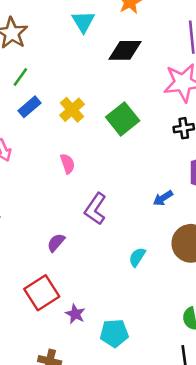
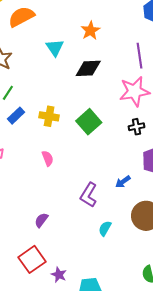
yellow cross: (72, 110) -> (49, 116), turned -36
purple L-shape: (95, 209) -> (89, 195), moved

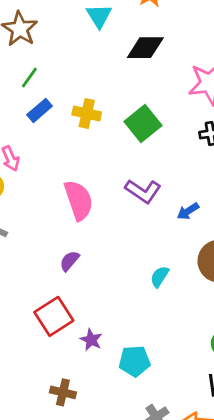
pink semicircle: (48, 158) -> (79, 200), moved, size x1.8
purple L-shape: (89, 195) -> (143, 191), moved, turned -90

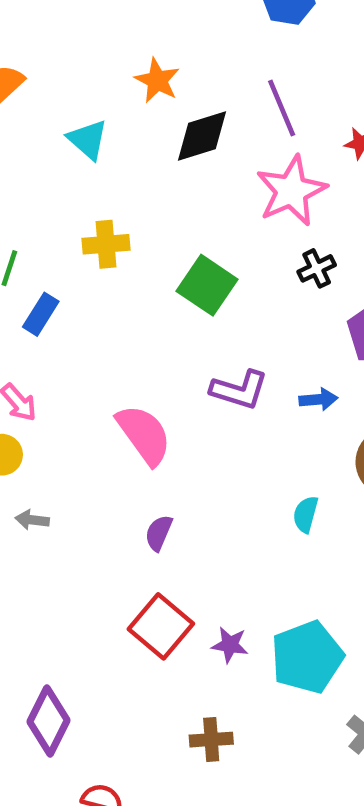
black diamond: (145, 48) -> (202, 136), moved
yellow cross: (87, 114) -> (106, 244), moved
blue arrow: (188, 211) -> (318, 399), turned -135
cyan pentagon: (134, 361) -> (307, 657), size x1.4

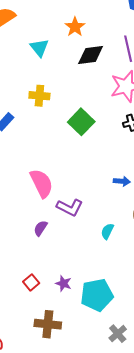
purple L-shape: (239, 390) -> (70, 207), moved
red square: (161, 626) -> (31, 282), moved, size x0.6
brown cross: (211, 740) -> (48, 324), size x1.4

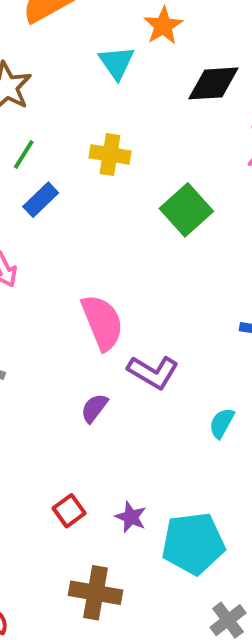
orange star: (75, 27) -> (163, 26), moved

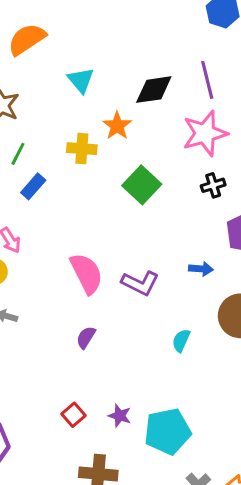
orange star: (163, 26) -> (117, 126), moved
purple L-shape: (153, 372) -> (140, 283), moved

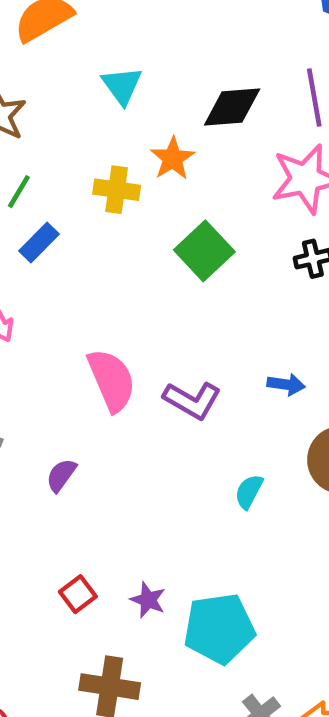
purple semicircle: (86, 337) -> (61, 475), moved

